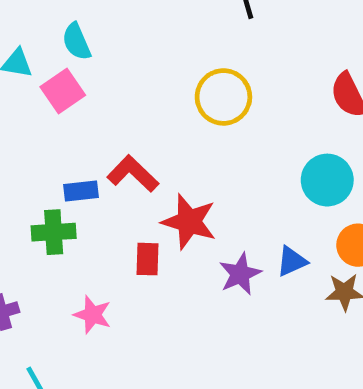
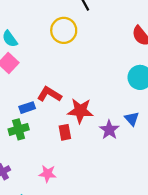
yellow circle: (223, 97) -> (64, 30), moved
blue triangle: (292, 261) -> (132, 119), turned -35
pink star: (93, 315) -> (48, 174), moved

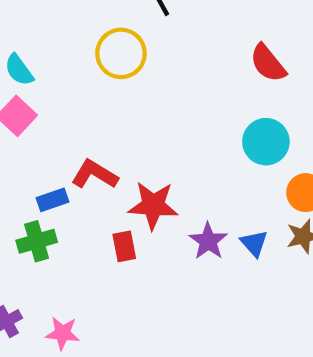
blue triangle: (132, 119) -> (254, 243), moved
pink star: (48, 174) -> (63, 333), moved

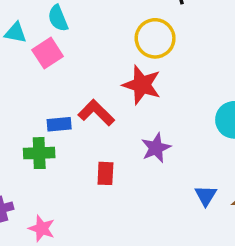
yellow circle: (121, 53) -> (155, 38), moved
red star: (153, 205) -> (142, 85), moved
purple star: (208, 241) -> (156, 148), moved

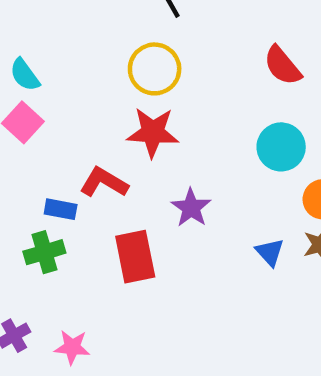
blue rectangle: (59, 124) -> (61, 209), turned 30
red rectangle: (105, 173) -> (135, 257), size x1.6

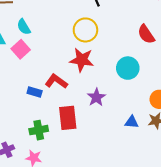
cyan circle: (281, 147) -> (128, 68), moved
green cross: (44, 252) -> (39, 130), moved
blue triangle: (270, 252) -> (132, 122), turned -48

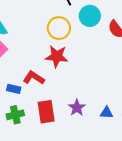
cyan circle: (128, 68) -> (90, 16), moved
purple star: (96, 97) -> (77, 108), moved
green cross: (39, 130) -> (15, 115), moved

